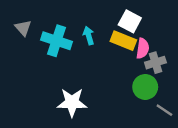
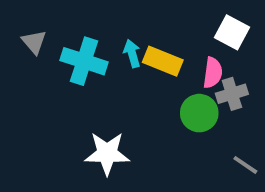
white square: (130, 21) -> (232, 32), moved
yellow rectangle: (123, 41) -> (163, 61), moved
green circle: (145, 87) -> (199, 113), moved

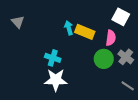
cyan cross: (84, 61) -> (53, 58), moved, size x0.7
gray cross: (232, 94) -> (126, 57), moved, turned -35

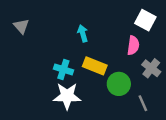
yellow rectangle: (85, 32) -> (95, 66), moved
green circle: (104, 59) -> (119, 84), moved
gray line: (128, 86) -> (143, 103), moved, turned 32

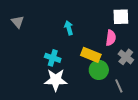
white square: (145, 20) -> (121, 17), turned -30
yellow rectangle: (95, 66) -> (91, 55), moved

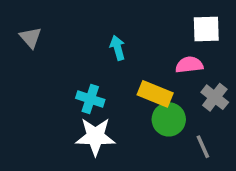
pink semicircle: (111, 38) -> (189, 65), turned -105

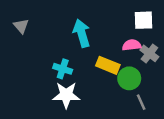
cyan arrow: (118, 48) -> (82, 33), size x1.6
gray cross: (215, 97) -> (149, 53), moved
green circle: (169, 119) -> (129, 78), moved

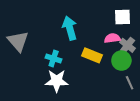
gray triangle: (21, 26) -> (18, 41), moved, size x1.6
green circle: (129, 78) -> (121, 61), moved
gray line: (141, 102) -> (130, 83), moved

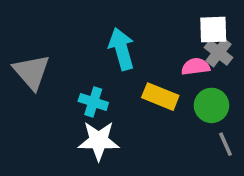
gray cross: (128, 45) -> (219, 53), moved

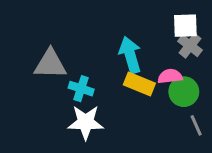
cyan arrow: (122, 49) -> (130, 55), moved
pink semicircle: (196, 67) -> (170, 76), moved
gray triangle: (32, 72) -> (50, 64), moved, turned -48

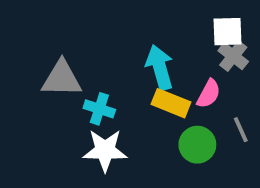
pink semicircle: (170, 76) -> (209, 94), turned 125
green circle: (184, 92) -> (197, 145), moved
gray line: (196, 125) -> (241, 130), moved

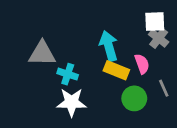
pink semicircle: (209, 94) -> (142, 64), turned -48

